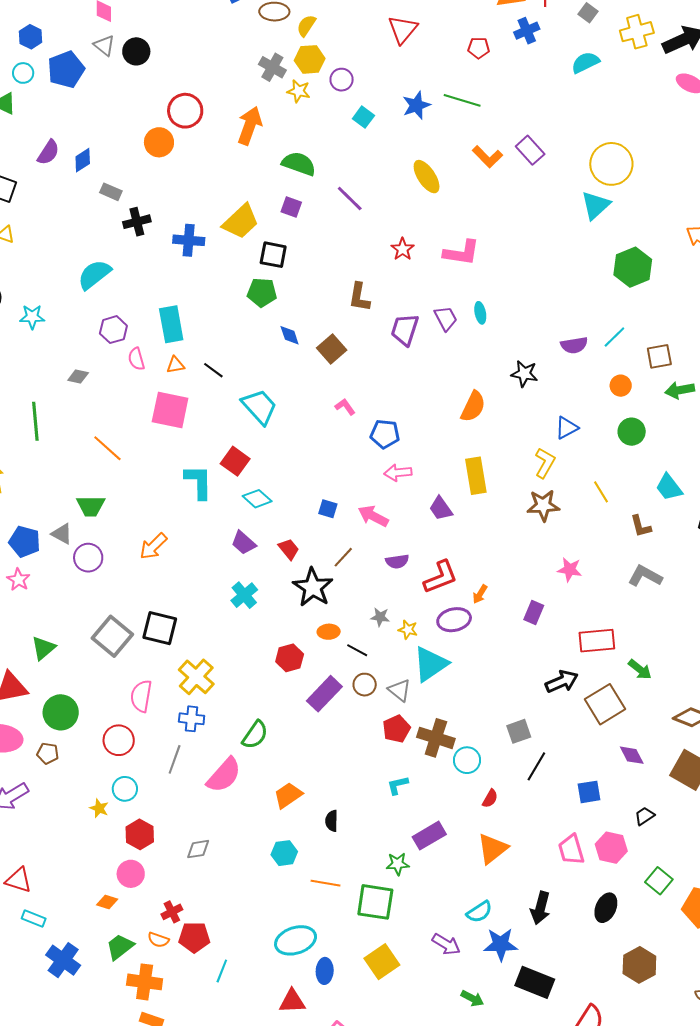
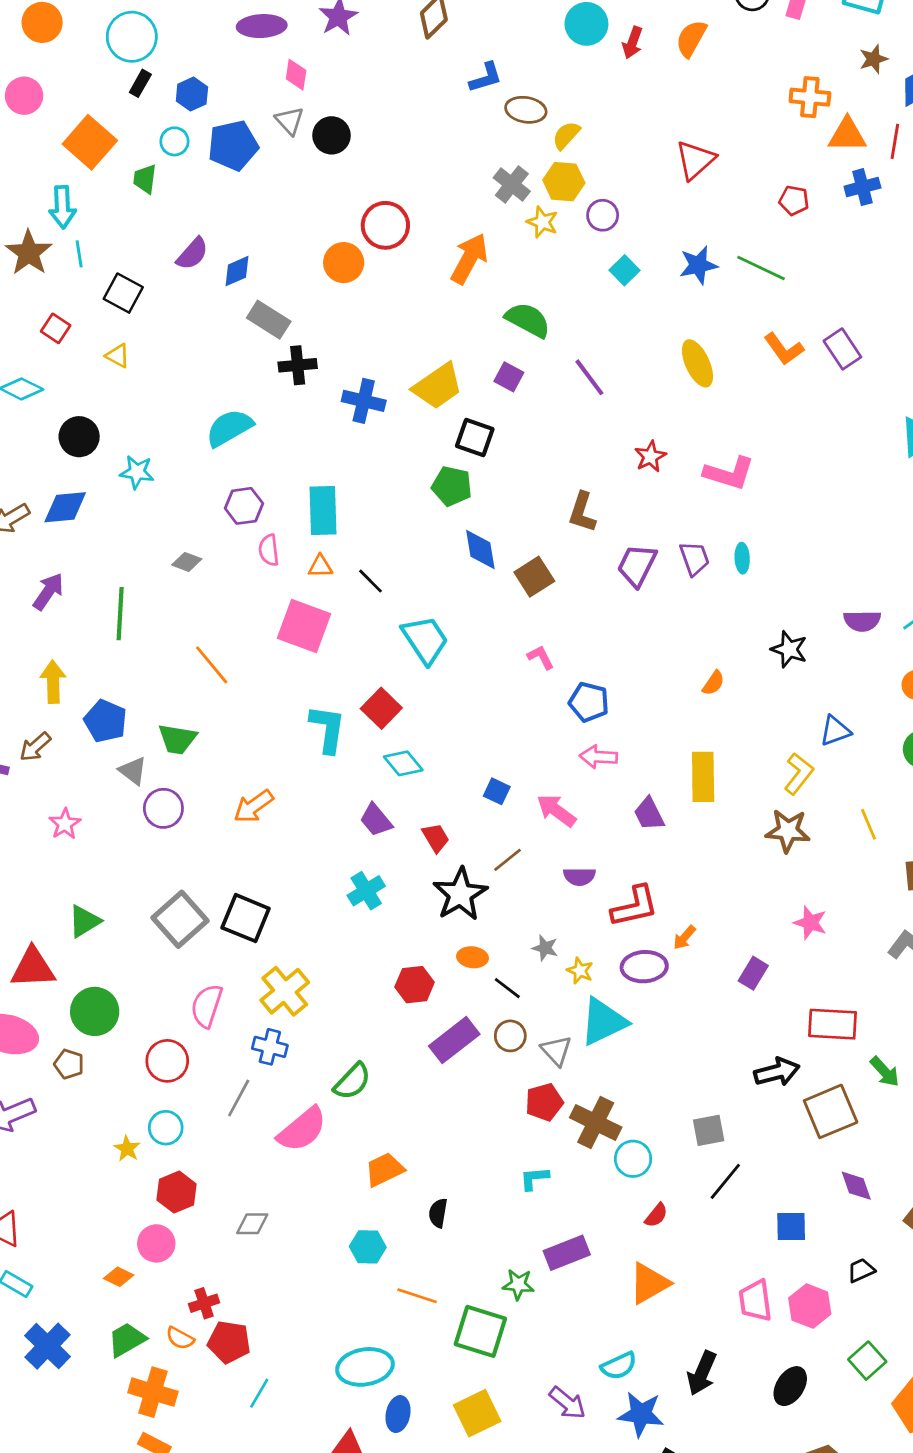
gray rectangle: (111, 192) -> (269, 320), size x1.4
blue diamond: (290, 335) -> (480, 549), size x1.4
orange semicircle: (473, 407) -> (713, 683), size x0.6
blue pentagon: (25, 542) -> (105, 721), moved

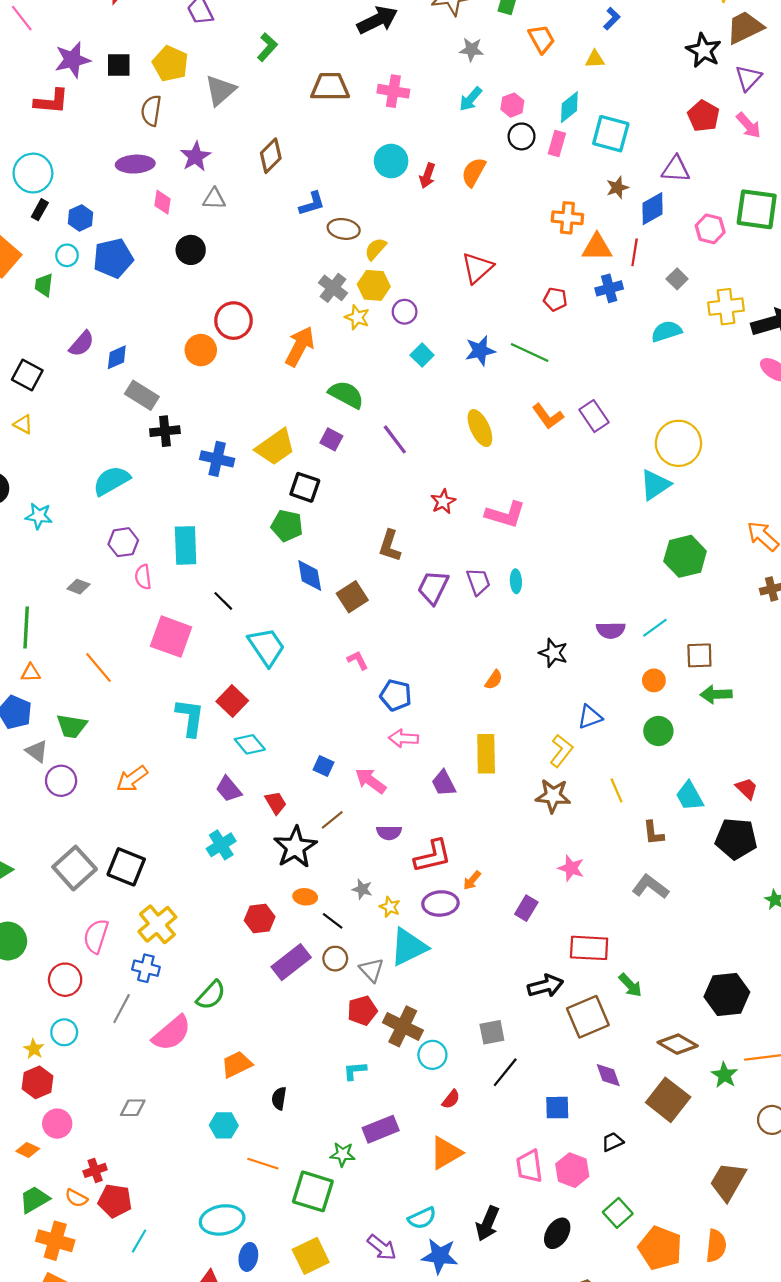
gray triangle: (290, 121) -> (214, 199), moved, turned -45
orange triangle: (320, 566) -> (31, 673), moved
red hexagon: (177, 1192) -> (38, 1082), moved

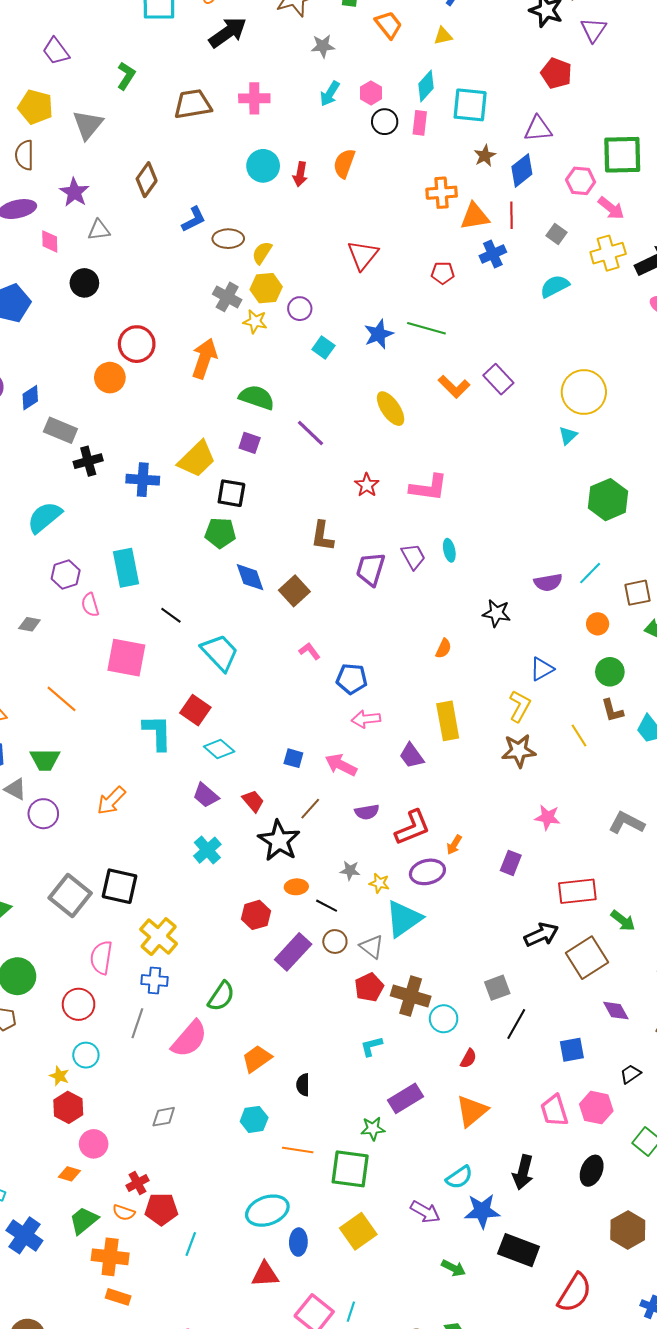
pink arrow: (749, 125) -> (611, 208), moved
cyan triangle: (655, 485) -> (568, 436), size x0.6
brown L-shape: (653, 833) -> (612, 711), moved

